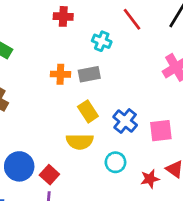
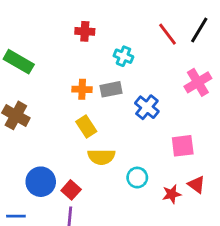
red line: (132, 19) -> (168, 34), moved
yellow rectangle: (88, 111) -> (86, 127), moved
blue cross: (125, 121) -> (147, 107), moved

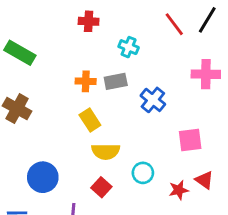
pink cross: (198, 82) -> (206, 74), turned 32
red square: (71, 190) -> (101, 187), moved

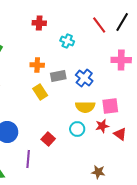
gray rectangle: (116, 81) -> (58, 76), moved
yellow semicircle: (106, 151) -> (85, 107), moved
red star: (179, 190) -> (102, 126), moved

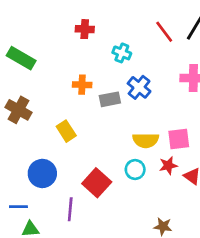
blue cross: (84, 78) -> (139, 87), moved
yellow rectangle: (40, 92) -> (66, 131), moved
red square: (48, 139) -> (97, 183), size x1.5

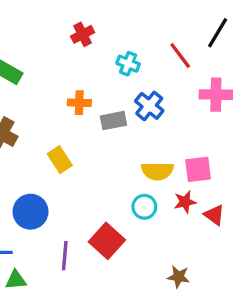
red cross: (85, 29) -> (83, 34), turned -30
red line: (164, 32) -> (180, 56), moved
red square: (97, 183) -> (107, 241), moved

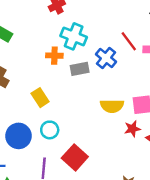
red line: (180, 56) -> (129, 41), moved
cyan cross: (128, 64) -> (74, 36), moved, size x1.5
cyan circle: (144, 207) -> (50, 130), moved

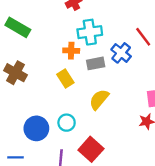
cyan cross: (74, 36) -> (90, 32), turned -30
yellow rectangle: (40, 98) -> (65, 79), moved
yellow semicircle: (112, 106) -> (99, 99), moved, turned 130

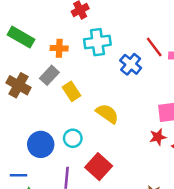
orange cross: (71, 51) -> (59, 48), moved
gray rectangle: (96, 63) -> (49, 75), moved, turned -36
yellow semicircle: (99, 99) -> (107, 114), turned 85

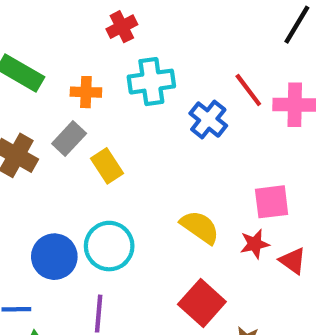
yellow semicircle: (107, 114) -> (200, 227), moved
cyan circle: (73, 138) -> (109, 246), size x1.5
red square: (99, 167) -> (202, 303), moved

